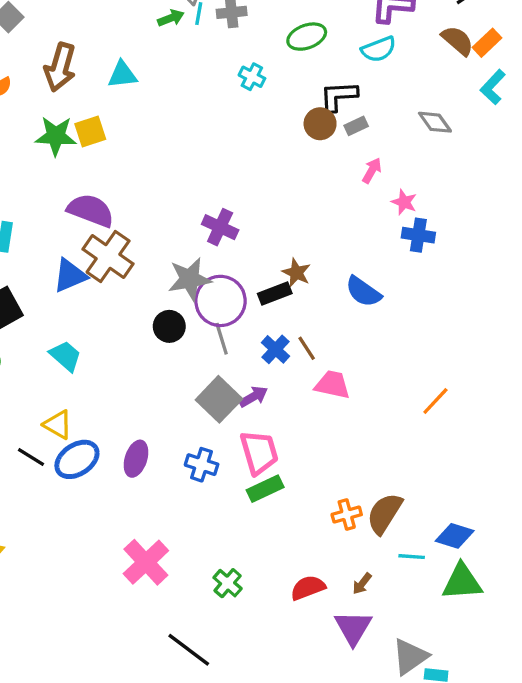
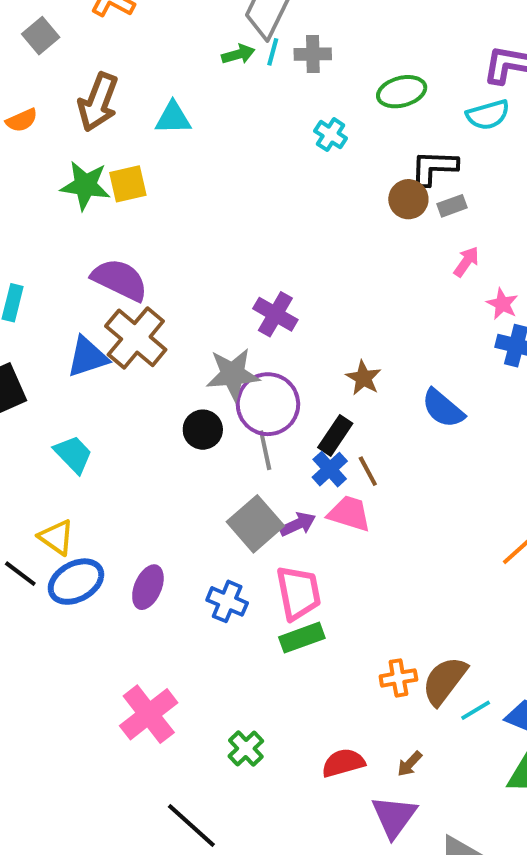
black rectangle: (275, 294) -> (335, 435), moved, turned -40
pink trapezoid: (332, 385) -> (349, 514), moved
cyan line: (412, 557) -> (476, 710), moved, turned -40

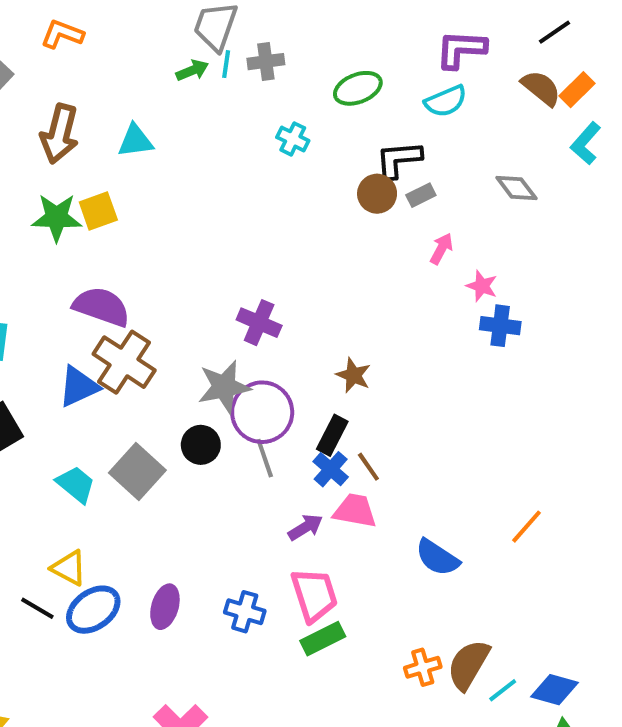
blue semicircle: (443, 408) -> (437, 558), moved
gray square: (255, 524) -> (137, 472), moved

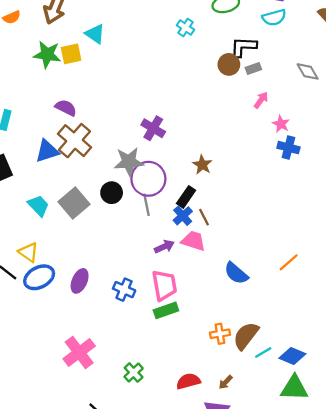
cyan triangle: (135, 141) -> (95, 34), moved, turned 35
purple semicircle: (102, 307) -> (66, 108), size x0.7

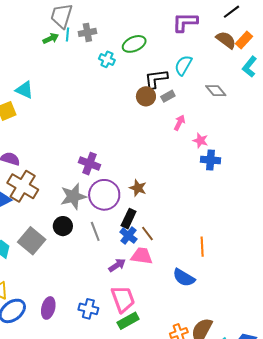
cyan semicircle: (274, 17) -> (183, 65), moved, turned 145
cyan cross: (185, 28) -> (107, 59), moved
purple circle: (148, 179) -> (104, 195), moved
orange line: (289, 262) -> (202, 247), moved, turned -42

